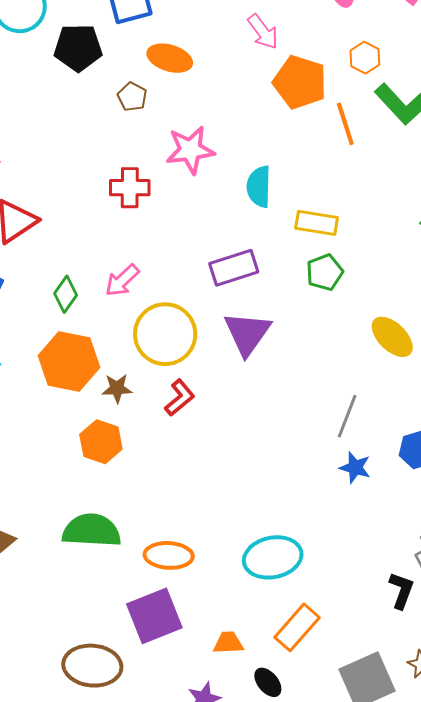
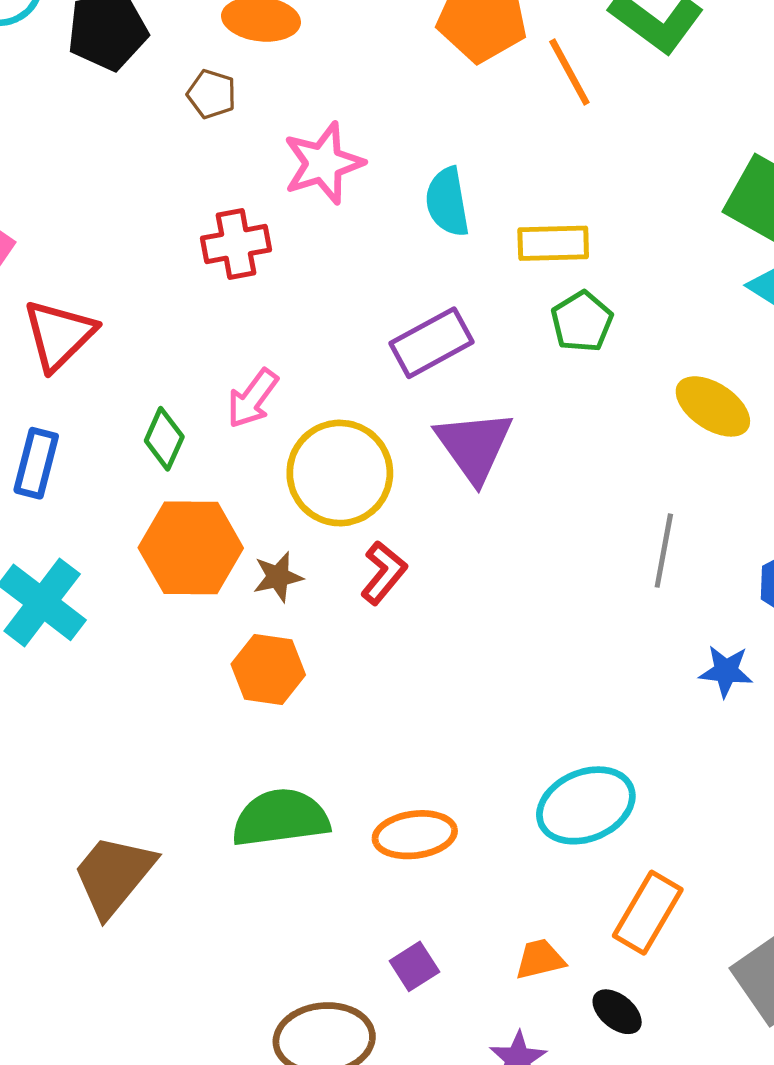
blue star: (355, 468) -> (726, 671), moved
purple square: (154, 616) -> (414, 966), moved, size x0.5

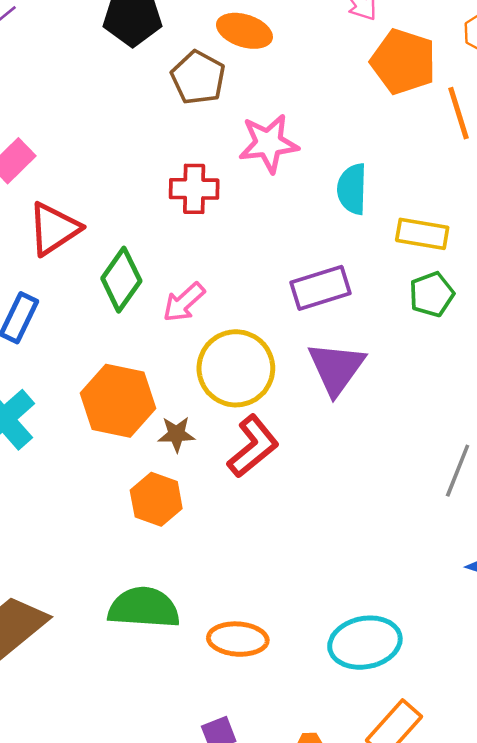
brown pentagon: (212, 94) -> (198, 78), size x1.5
green diamond: (164, 439) -> (121, 280), moved, size x1.4
red L-shape: (384, 573) -> (253, 446), size x1.4

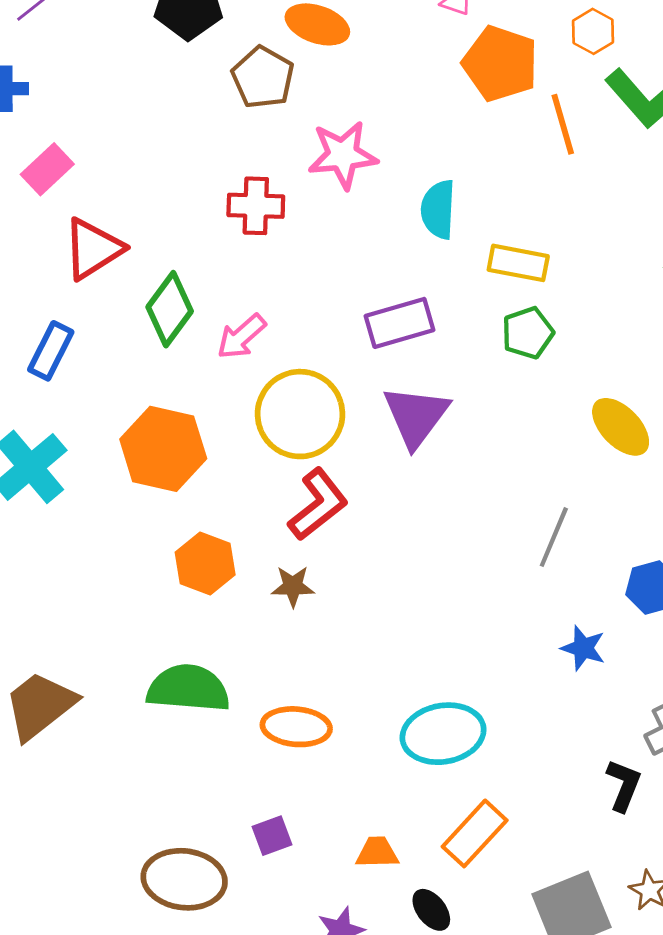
brown star: (176, 434) -> (293, 586), moved

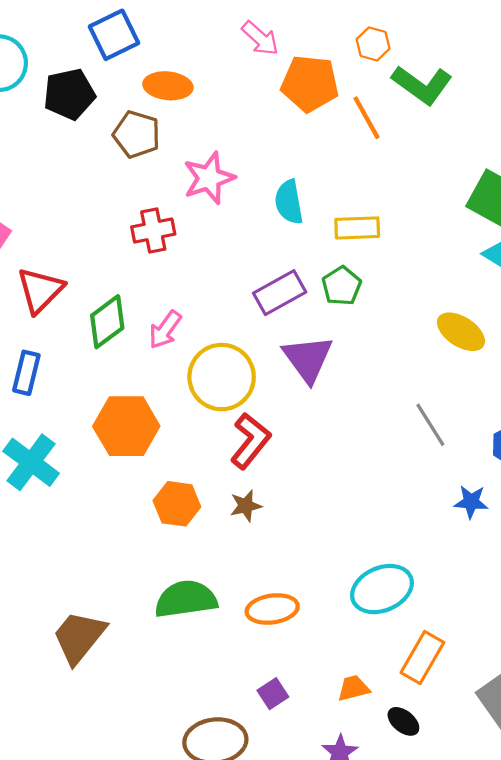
green diamond: (170, 309) -> (107, 322), turned 30
green pentagon: (528, 333) -> (342, 286), moved
gray line: (554, 537) -> (430, 425), turned -42

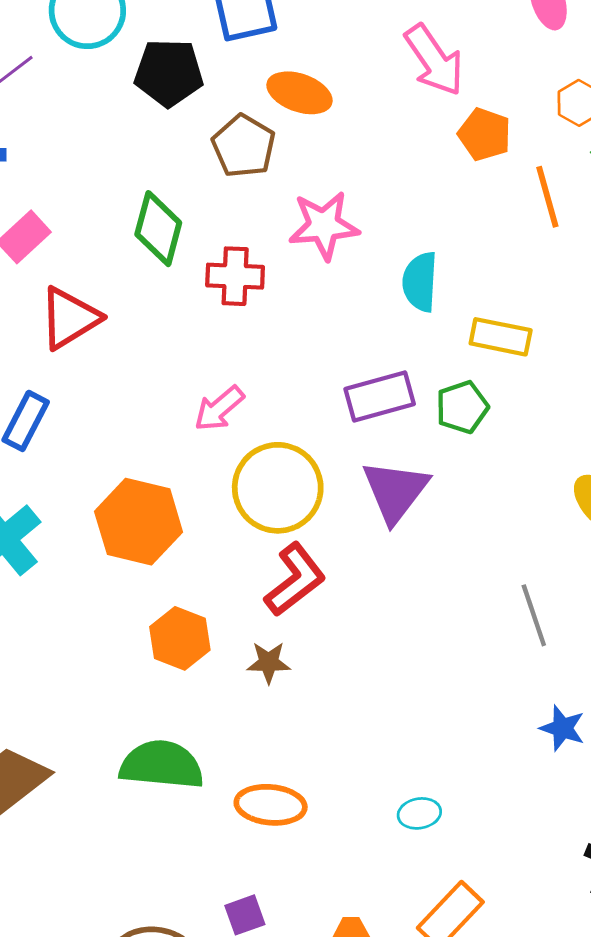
pink arrow: (260, 38) -> (434, 60), size x1.4
orange pentagon: (310, 83) -> (485, 134), size x0.7
green diamond: (107, 322) -> (158, 229), moved, turned -52
cyan ellipse: (382, 589) -> (419, 813), size x0.5

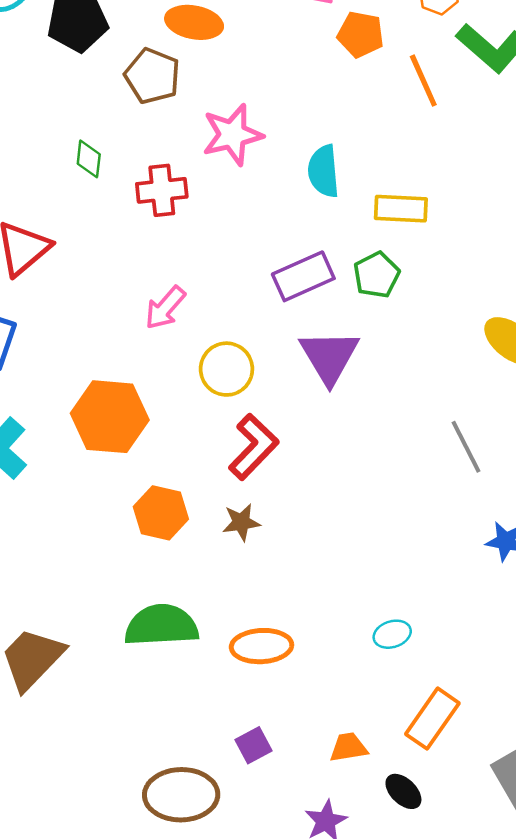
green diamond: (158, 229) -> (89, 159), size x0.6
yellow circle: (278, 488) -> (226, 369), size x0.7

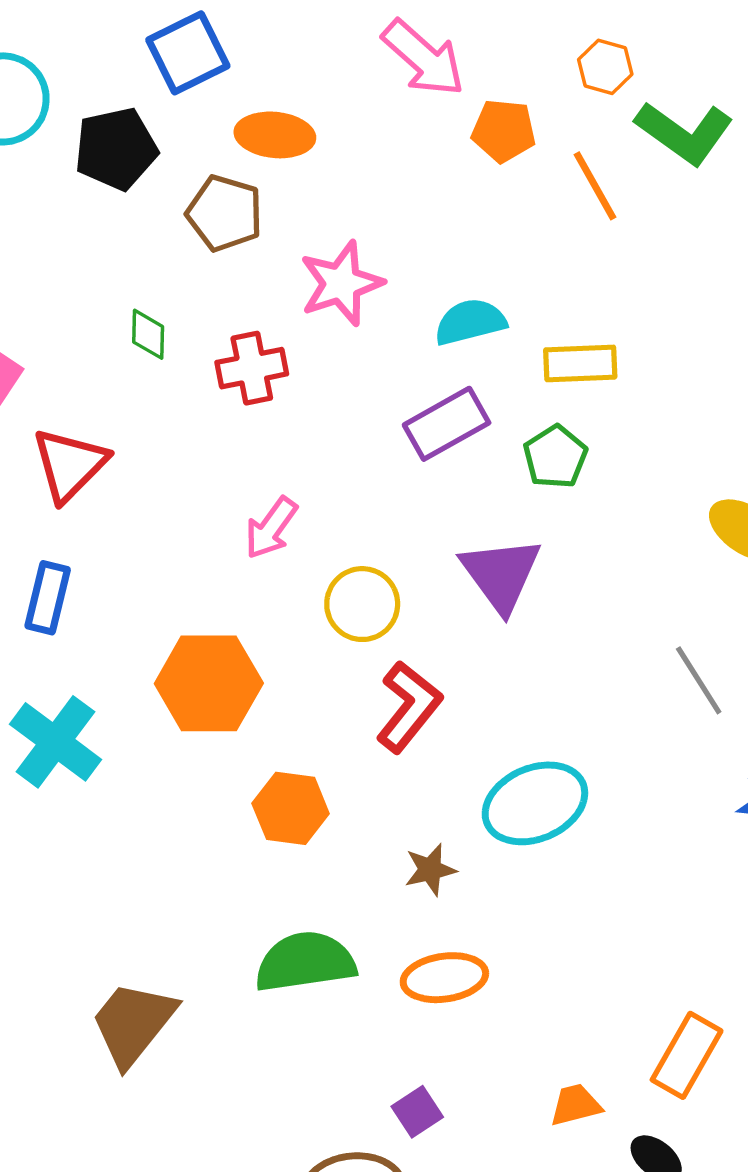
cyan semicircle: (324, 171) -> (470, 322), turned 86
purple rectangle: (303, 276) -> (447, 424), moved
brown star: (241, 522) -> (430, 870), moved
cyan ellipse: (392, 634) -> (535, 803), moved, size x2.0
purple square: (253, 745) -> (417, 1112), moved

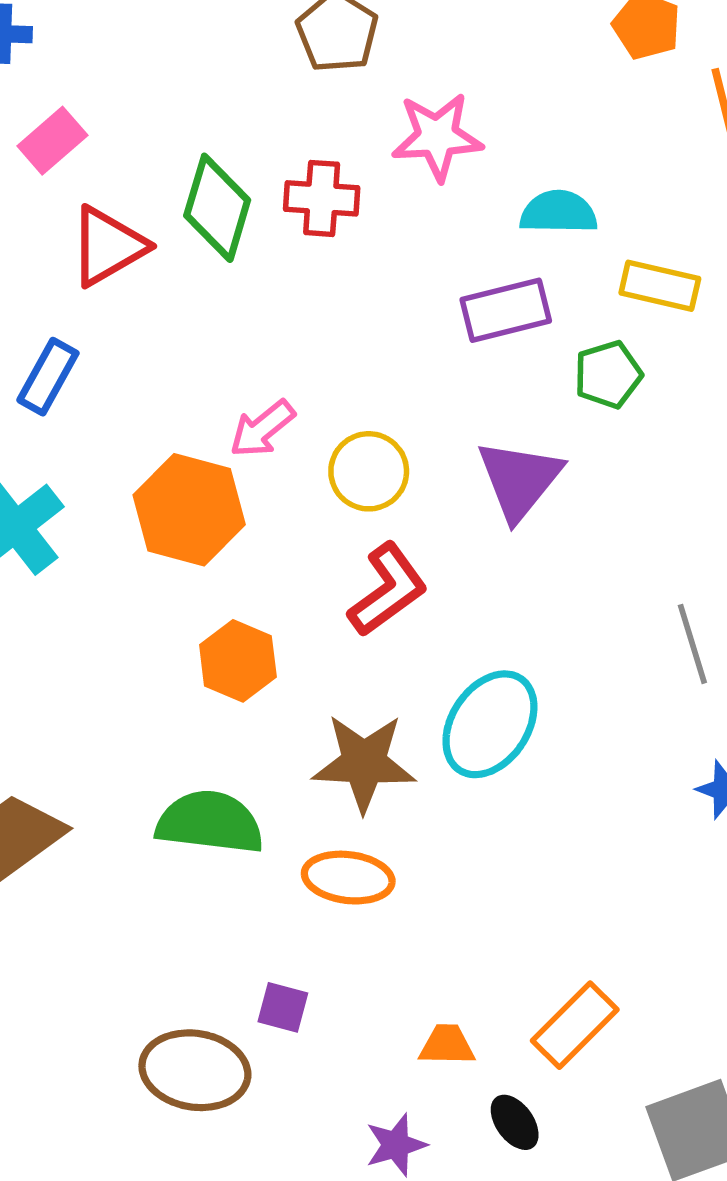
green diamond: (148, 334) -> (217, 208), moved, size x1.8
pink arrow: (271, 528) -> (262, 429), moved
cyan ellipse: (535, 803) -> (490, 724), turned -48
brown star: (430, 870) -> (364, 763), size x1.8
purple square: (417, 1112) -> (283, 1007), turned 33

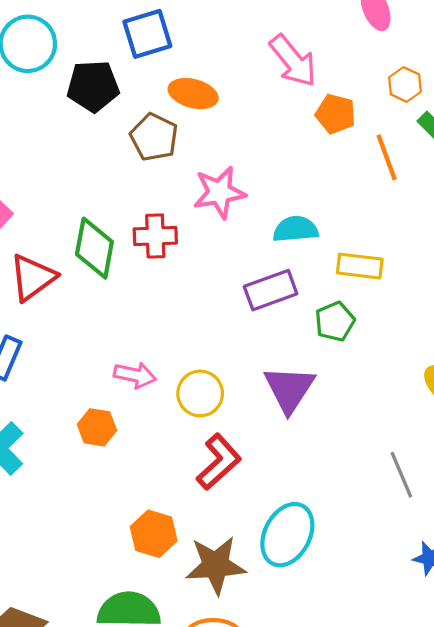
pink arrow: (262, 429) -> (135, 375), turned -123
orange hexagon: (189, 510) -> (97, 427), size x0.6
orange hexagon: (238, 661) -> (154, 534), moved

